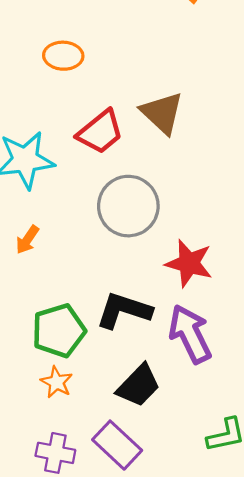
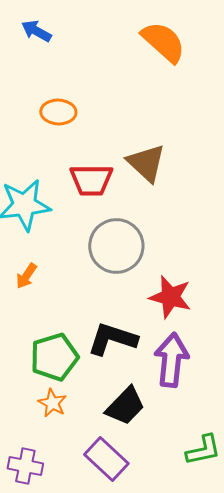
red trapezoid: (100, 132) -> (91, 180), turned 39
purple arrow: (190, 334) -> (171, 360), turned 32
purple cross: (55, 453) -> (25, 466), moved

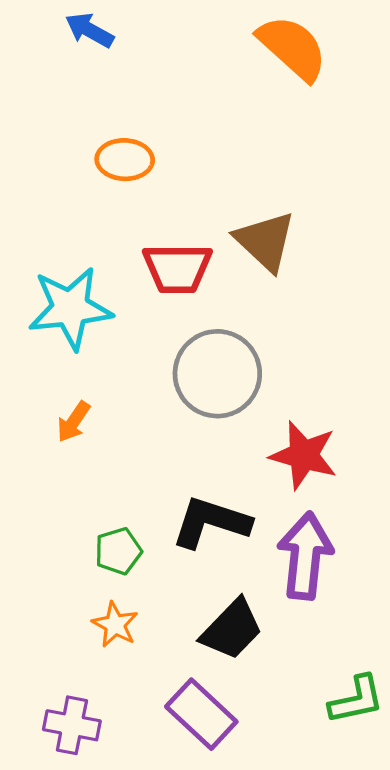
green pentagon: (54, 357) -> (118, 551), size x0.6

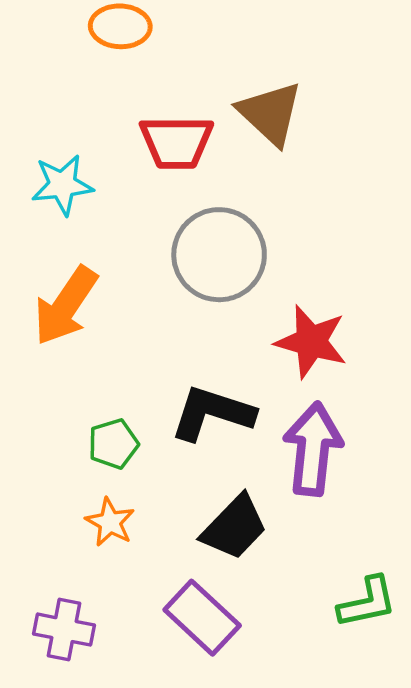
cyan star: (70, 308) -> (62, 185), size x0.7
orange arrow: (74, 422) -> (66, 306), size x1.8

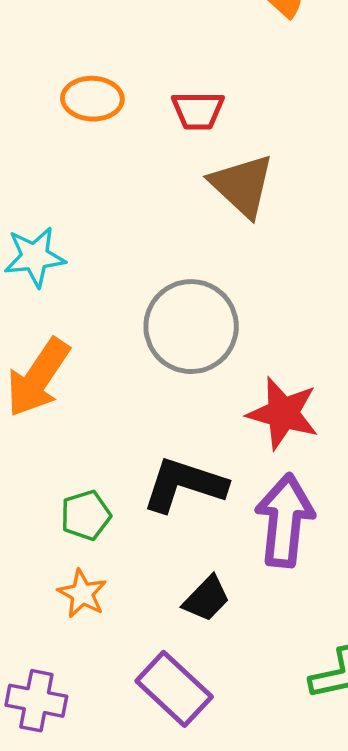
red trapezoid: (176, 142) -> (198, 111), moved, size x0.7
black trapezoid: (234, 527) -> (206, 599), size x0.7

